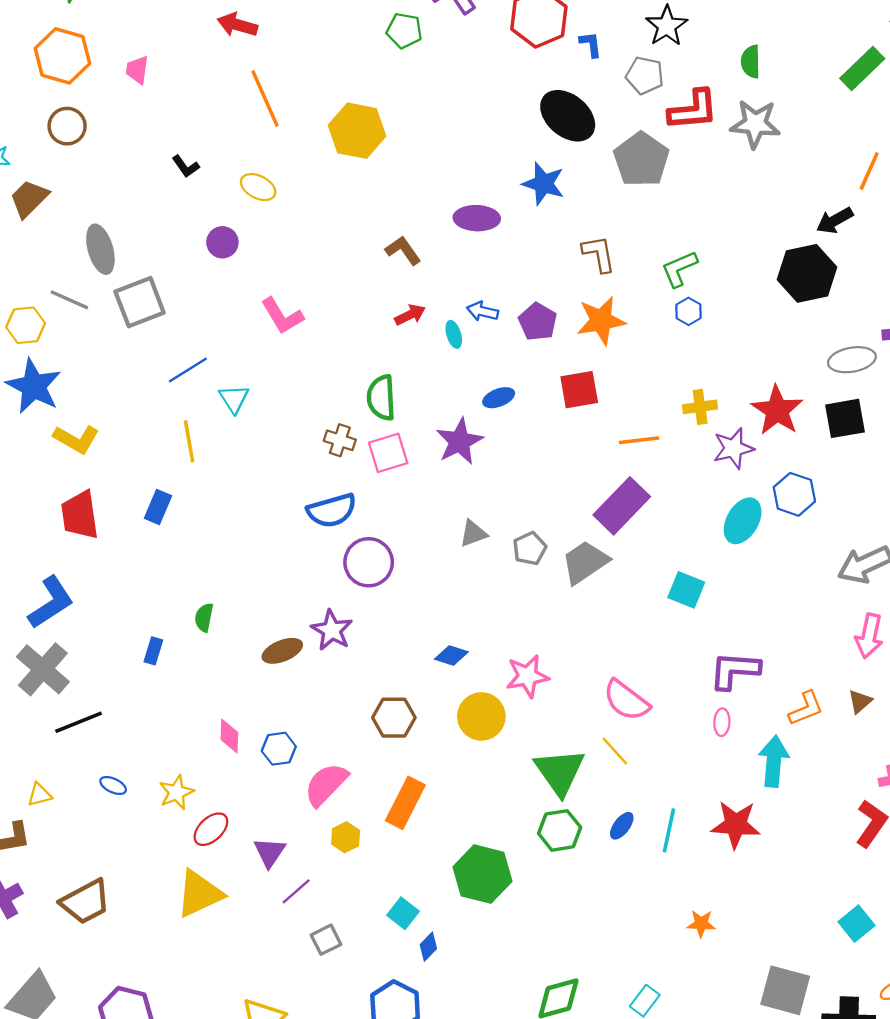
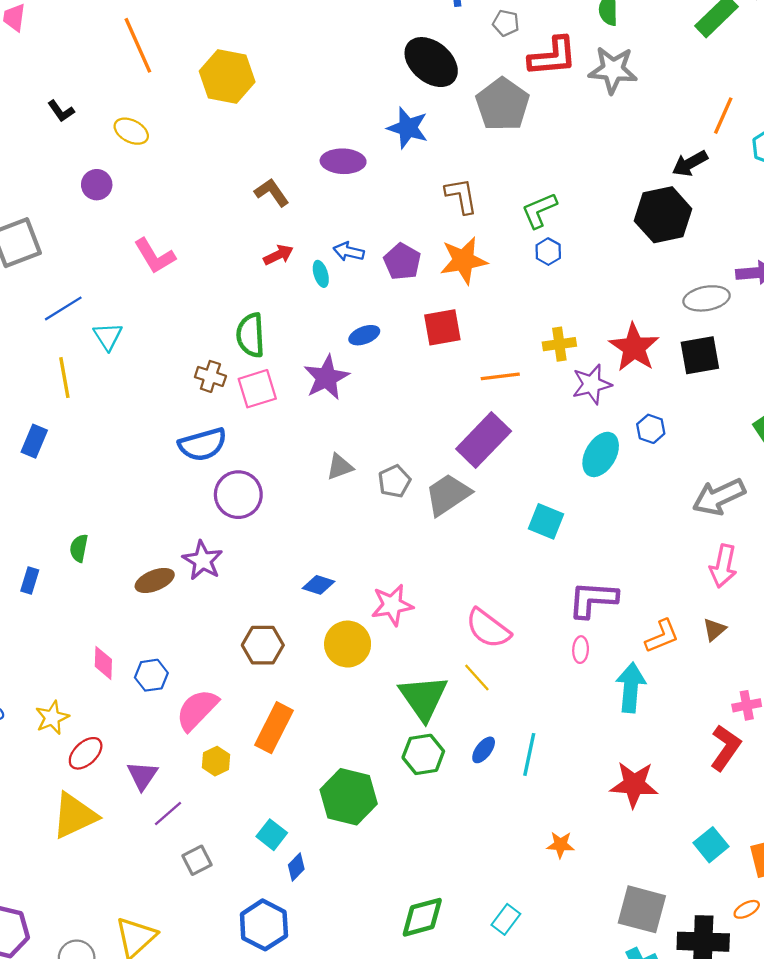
gray pentagon: (645, 75) -> (506, 23), size x0.7
blue hexagon: (794, 494) -> (651, 429), size x0.7
red star: (736, 825) -> (634, 784), moved

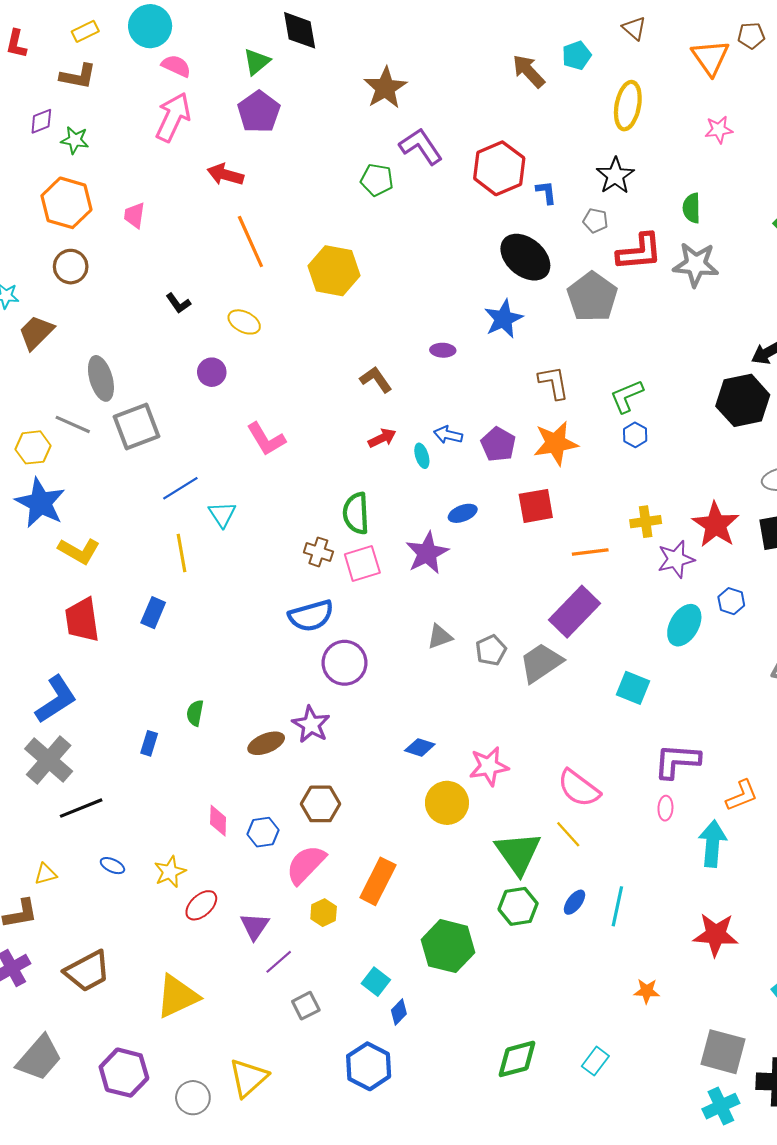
blue star: (408, 128) -> (503, 319), turned 30
purple ellipse: (343, 161) -> (443, 350), size x0.6
brown hexagon: (263, 645) -> (320, 804), moved
yellow triangle: (74, 816) -> (177, 996), moved

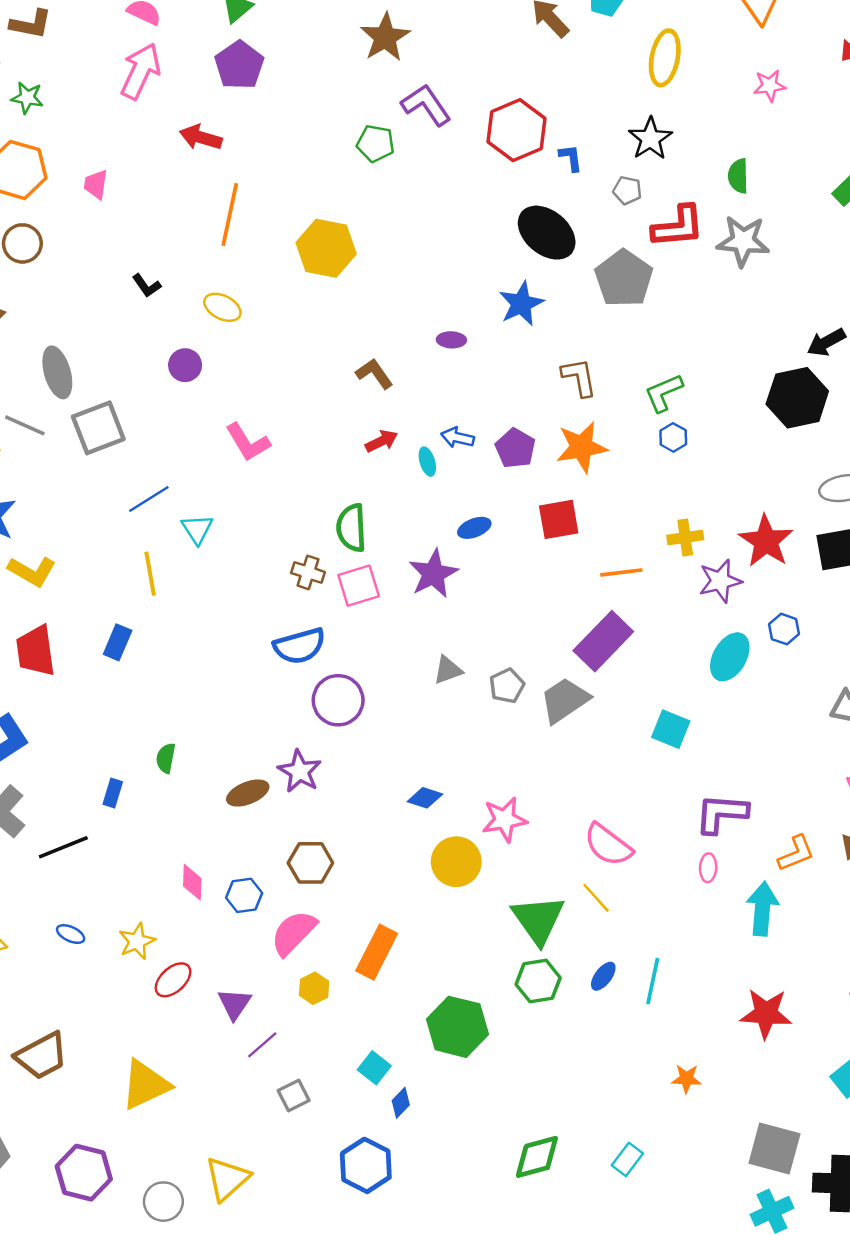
orange line: (250, 241) -> (230, 215), turned 36
black line: (81, 808) -> (63, 847), moved

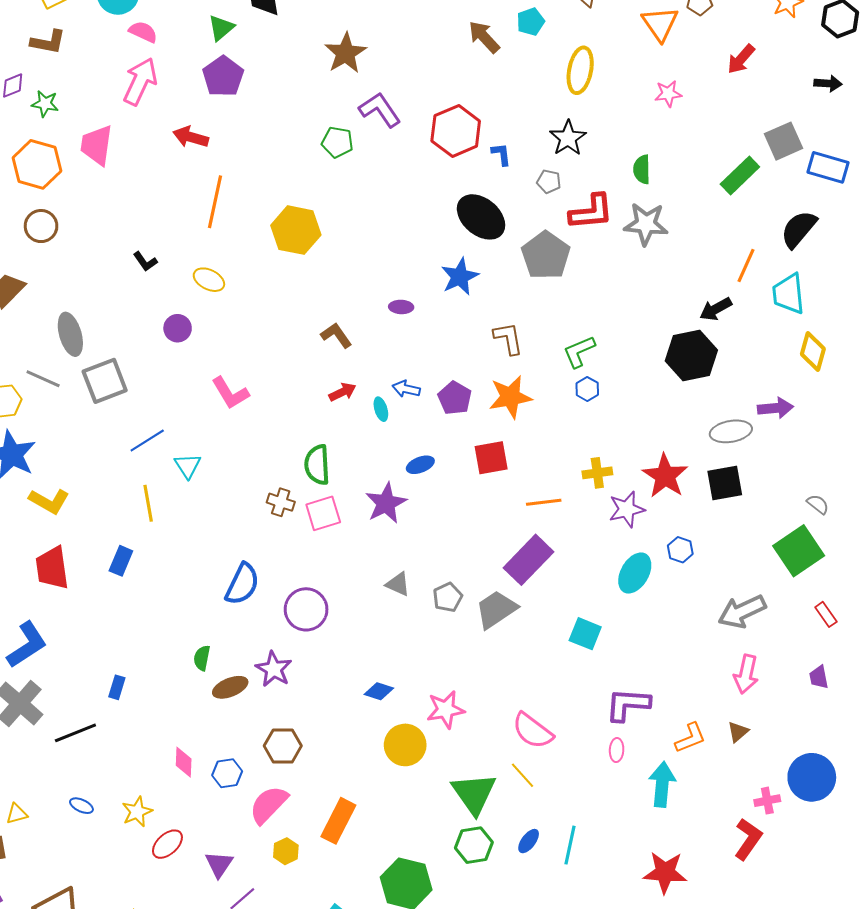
pink trapezoid: (96, 184) -> (97, 145), moved, size x1.6
blue semicircle: (300, 646) -> (242, 584), moved, turned -48
gray triangle: (448, 670) -> (398, 584), turned 44
green semicircle: (166, 758) -> (202, 658), moved

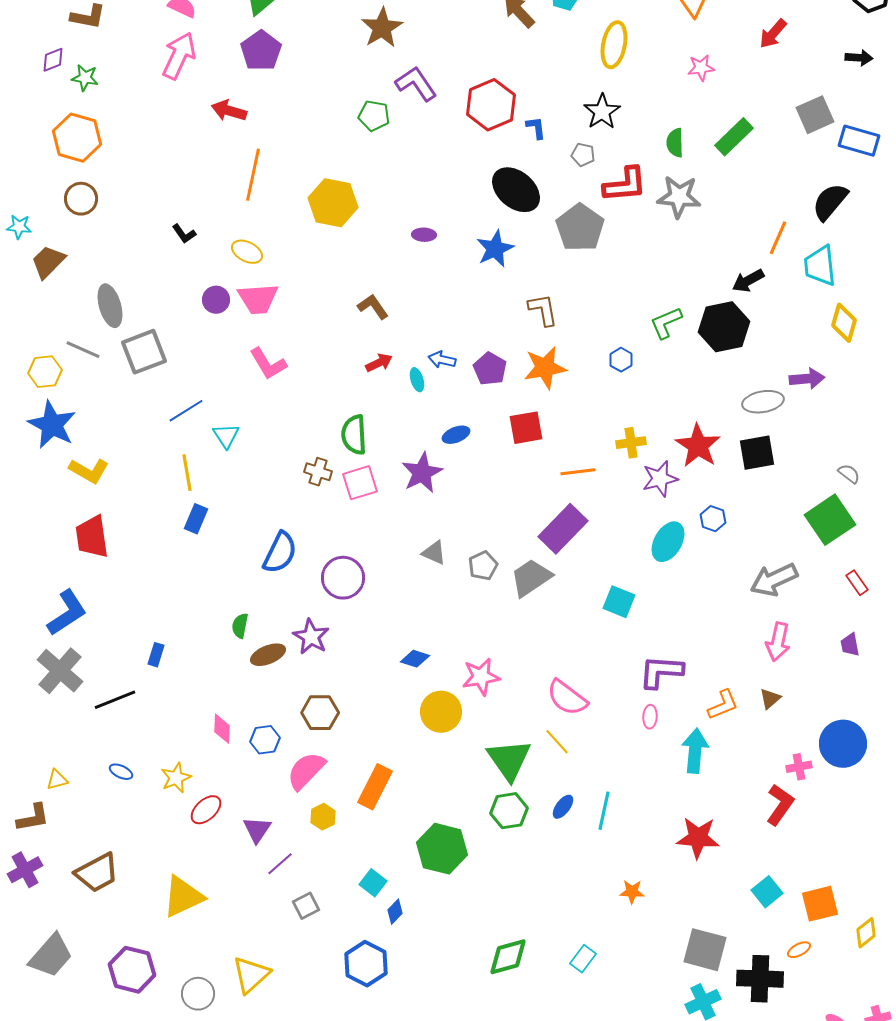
pink trapezoid: (97, 145) -> (258, 299), moved, turned -102
green rectangle: (740, 175) -> (734, 137), moved
purple ellipse: (401, 307) -> (424, 235), moved
green L-shape: (579, 351) -> (666, 323), moved
blue rectangle: (121, 561) -> (196, 519), moved

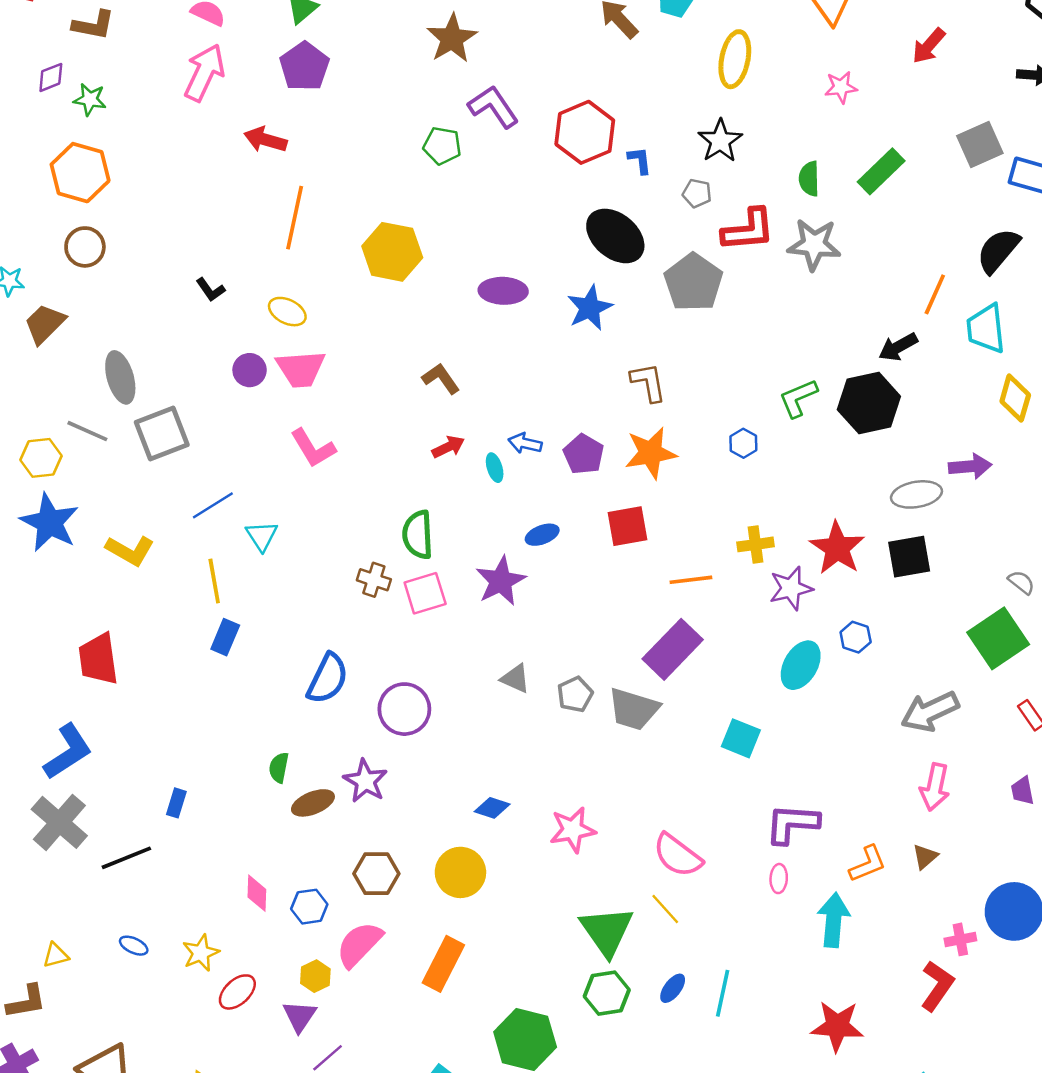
purple ellipse: (424, 235) -> (503, 291), size x1.6
yellow L-shape: (89, 471) -> (130, 551), moved
gray trapezoid: (531, 578) -> (634, 709), turned -129
yellow circle: (441, 712) -> (460, 872), moved
yellow hexagon: (323, 817) -> (315, 976), moved

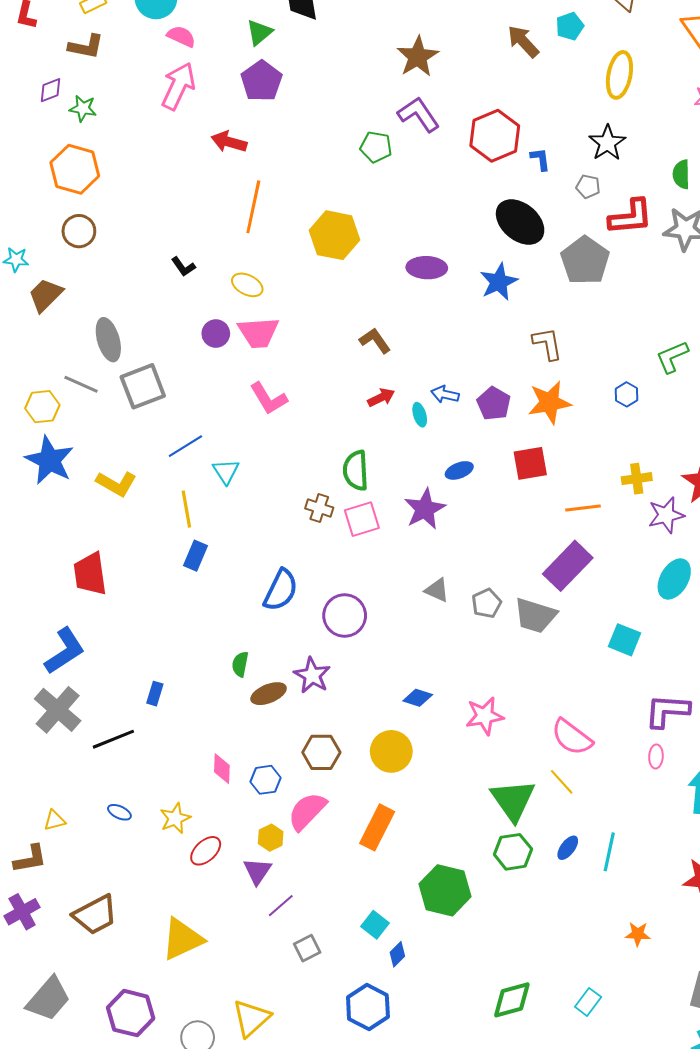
brown star: (452, 38) -> (418, 57), moved

